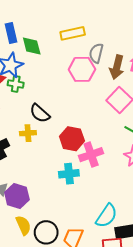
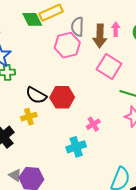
green diamond: (32, 46) -> (32, 19), moved
red hexagon: (72, 139) -> (62, 97), moved
pink cross: (91, 155) -> (93, 124), size x0.6

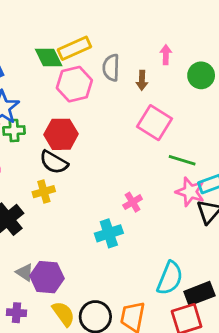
pink arrow: (116, 29) -> (166, 55), moved
brown arrow: (100, 36) -> (142, 80), size x0.6
pink hexagon: (67, 45) -> (74, 84), moved
red hexagon: (62, 97) -> (61, 134), moved

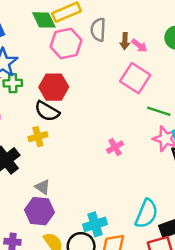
pink arrow: (166, 55) -> (139, 46), moved, turned 126
cyan cross: (109, 233) -> (95, 224), moved
gray triangle: (25, 272) -> (43, 187), moved

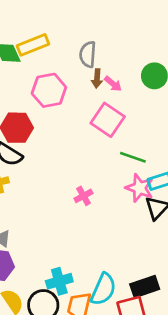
gray semicircle: (98, 30) -> (88, 54), moved
pink hexagon: (66, 44) -> (49, 90), moved
cyan semicircle: (146, 214) -> (103, 289), moved

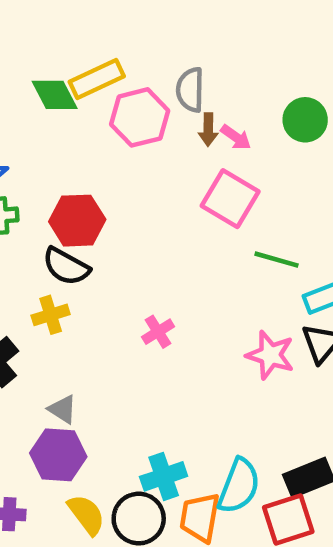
pink hexagon: (49, 90) -> (140, 117), moved
pink star: (140, 188) -> (270, 355), moved
pink cross: (83, 196) -> (158, 332), moved

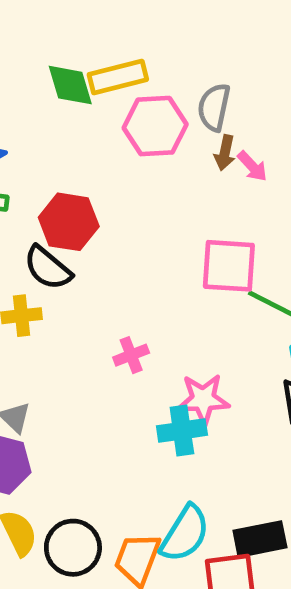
pink square: (230, 199) -> (229, 266), moved, turned -38
pink star: (270, 355) -> (203, 399), moved, turned -30
cyan cross: (164, 476) -> (182, 431), moved

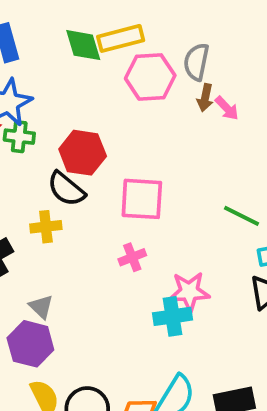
pink square: (229, 266) -> (142, 199), moved

